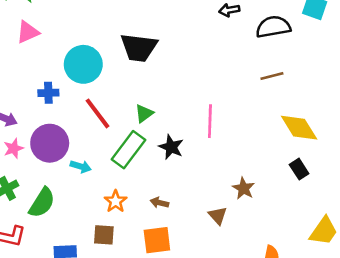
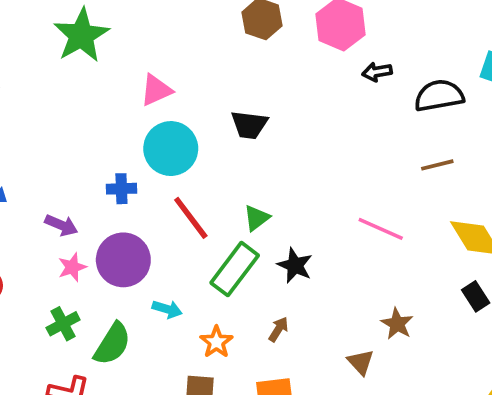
pink triangle: (28, 32) -> (156, 90), moved
black trapezoid: (139, 48) -> (249, 125), size x0.7
pink line: (210, 121) -> (381, 229), moved, turned -68
cyan arrow: (81, 166) -> (167, 309), moved
brown arrow: (160, 203) -> (278, 329), moved, turned 108

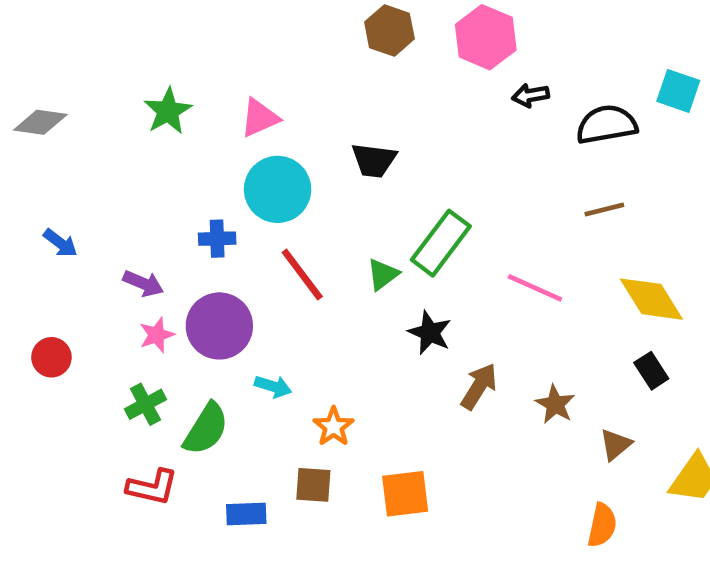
green star: (81, 35) -> (168, 111), moved, size x0.7
green rectangle: (235, 269) -> (441, 243), moved
brown arrow: (278, 329) -> (479, 386), moved, size x1.5
brown triangle: (361, 362) -> (616, 445), moved, turned 32

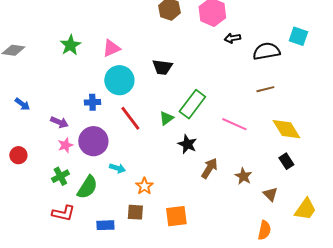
brown triangle: (616, 445) -> (270, 194), turned -35

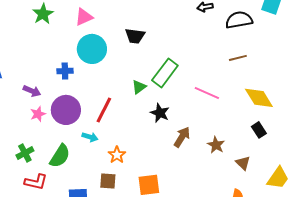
red line: (130, 118) -> (104, 110), moved, turned 64
green cross: (60, 176) -> (25, 153), moved

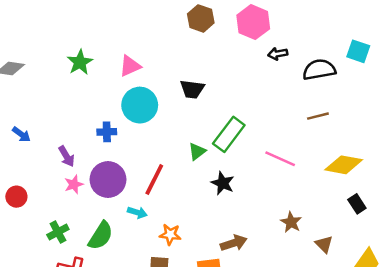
purple arrow: (32, 91) -> (66, 156), turned 36
yellow diamond: (259, 98) -> (344, 165), turned -48
black rectangle: (259, 130) -> (357, 204), moved
brown arrow: (182, 137) -> (234, 243), moved, turned 40
orange star: (117, 155) -> (170, 234), turned -30

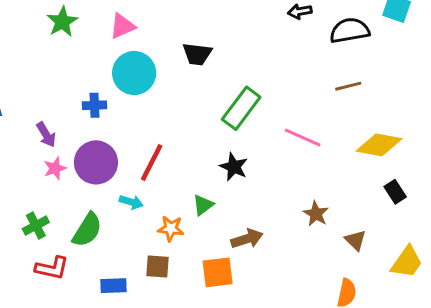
green triangle: (197, 151) -> (203, 205), moved

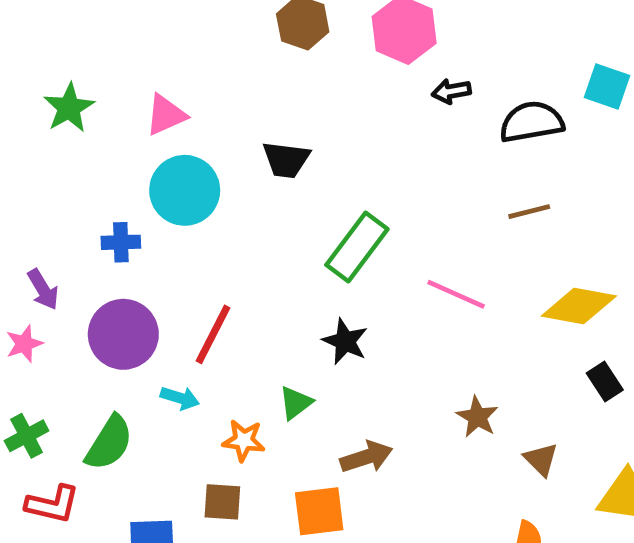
pink star: (55, 168) -> (24, 344), moved

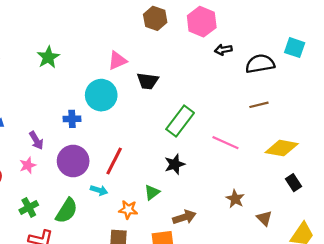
pink triangle: (166, 115) -> (117, 61), moved
black star: (345, 341) -> (175, 164), turned 30

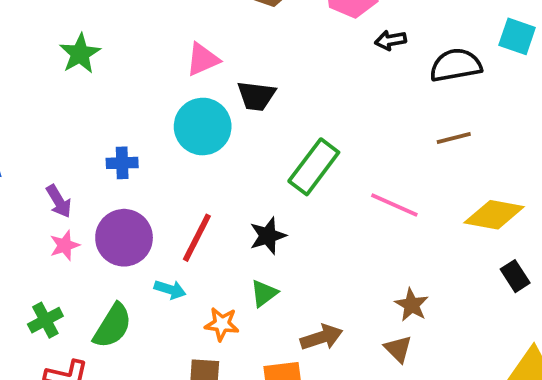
cyan circle: (101, 95) -> (203, 127), moved
black star: (175, 164) -> (268, 236), moved
pink star: (28, 165) -> (65, 245), moved
brown triangle: (264, 218) -> (398, 349), moved

